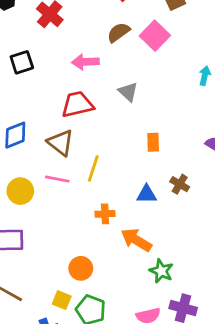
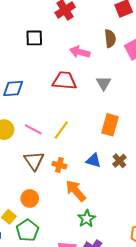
brown semicircle: (119, 32) -> (110, 38), turned 102
orange rectangle: (153, 142) -> (110, 125), size x1.5
brown triangle: (61, 143) -> (34, 161), moved

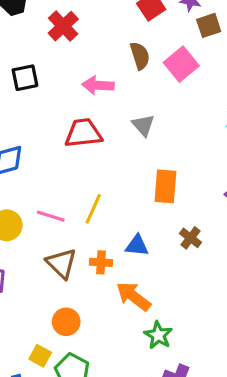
blue triangle: (93, 160) -> (137, 246), moved

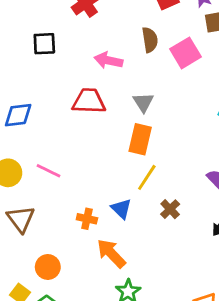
orange rectangle: (165, 186) -> (140, 139), moved
yellow line: (93, 209) -> (147, 177), moved
blue triangle: (137, 246) -> (121, 209), turned 30
brown triangle: (61, 263) -> (21, 219), moved

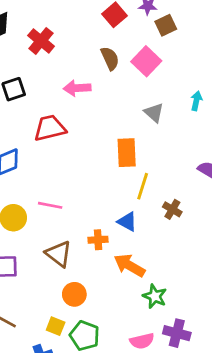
red trapezoid: (89, 101) -> (50, 128), moved
gray triangle: (143, 102) -> (154, 113), moved
brown triangle: (21, 219) -> (59, 254), moved

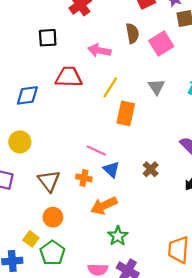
yellow line: (143, 186) -> (110, 87), moved
pink line: (50, 205) -> (96, 150), moved
orange arrow: (129, 265) -> (104, 206), turned -70

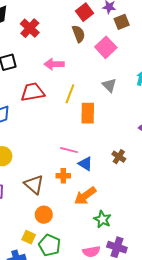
brown semicircle: (132, 33) -> (78, 34), moved

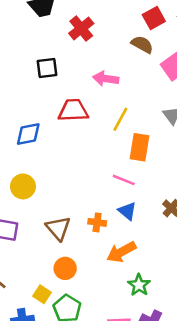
brown semicircle: (78, 34) -> (142, 44), turned -48
pink line: (69, 150) -> (124, 180), moved

